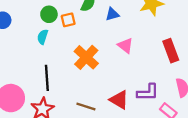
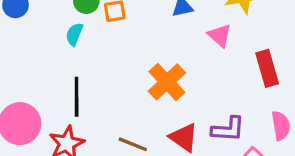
pink triangle: (125, 46) -> (220, 35), moved
orange cross: (86, 57) -> (167, 82), moved

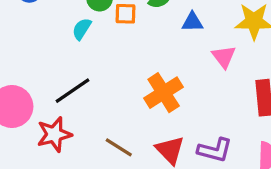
black line: (77, 97) -> (72, 91), turned 45

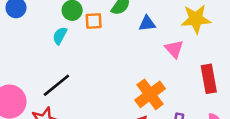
orange cross: (164, 93) -> (150, 94), moved

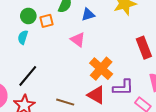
pink triangle: (174, 49) -> (78, 40), moved

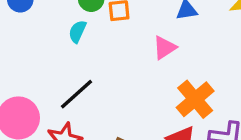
pink triangle: (78, 40) -> (165, 48), turned 42

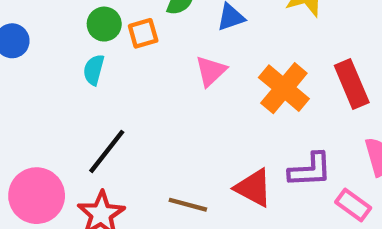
orange cross: (195, 99) -> (284, 88), moved

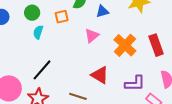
green circle: (104, 24) -> (32, 13), moved
red triangle: (253, 188) -> (100, 75), moved

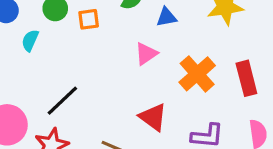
orange square: (62, 17) -> (89, 19), moved
cyan semicircle: (38, 32) -> (30, 40), moved

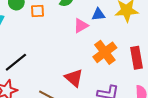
blue triangle: (166, 17) -> (98, 14), moved
pink triangle: (146, 54) -> (81, 26), moved

